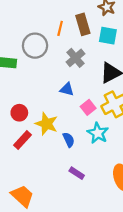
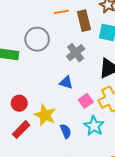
orange line: (60, 28) -> (61, 12), moved, turned 64

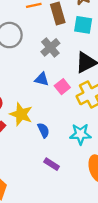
pink square: (86, 101) -> (62, 87), moved
cyan star: (94, 126) -> (80, 134), moved, turned -30

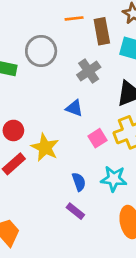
pink square: (62, 87) -> (97, 138), moved
blue semicircle: (43, 130) -> (79, 182), moved

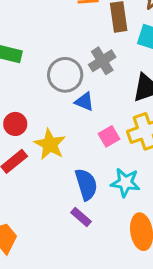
gray circle: (41, 51) -> (65, 75), moved
blue semicircle: (79, 182) -> (86, 184), size x1.5

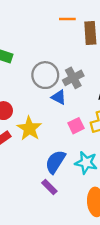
gray cross: (102, 61) -> (73, 78), moved
blue semicircle: (86, 184) -> (55, 162), turned -135

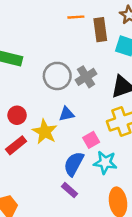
blue triangle: (59, 97) -> (66, 114), moved, turned -35
pink square: (76, 126) -> (91, 140), moved

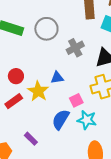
gray circle: (57, 76) -> (46, 29), moved
purple rectangle: (69, 190) -> (31, 139), moved

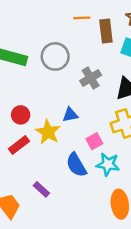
blue semicircle: (61, 119) -> (76, 165), turned -60

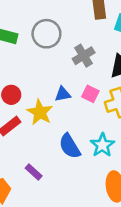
pink square: (94, 141) -> (90, 94), moved, turned -35
cyan star: (108, 164) -> (102, 145), turned 30

